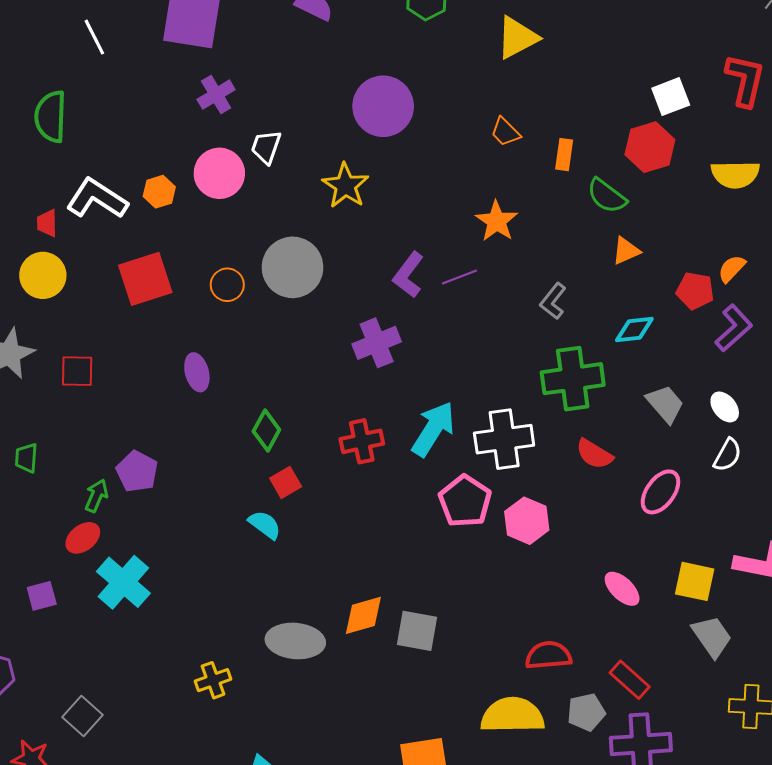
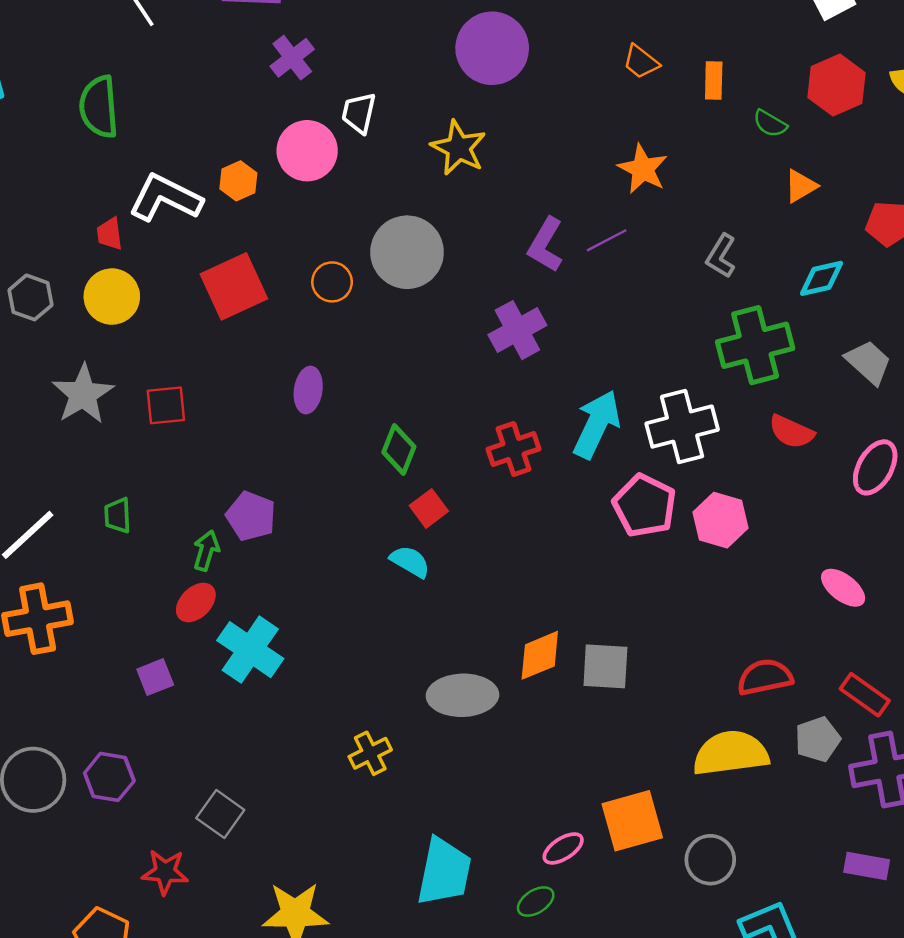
red hexagon: (650, 147) -> (836, 85), moved
green semicircle: (607, 196) -> (770, 124), size x0.7
purple ellipse: (197, 372) -> (308, 390), turned 30

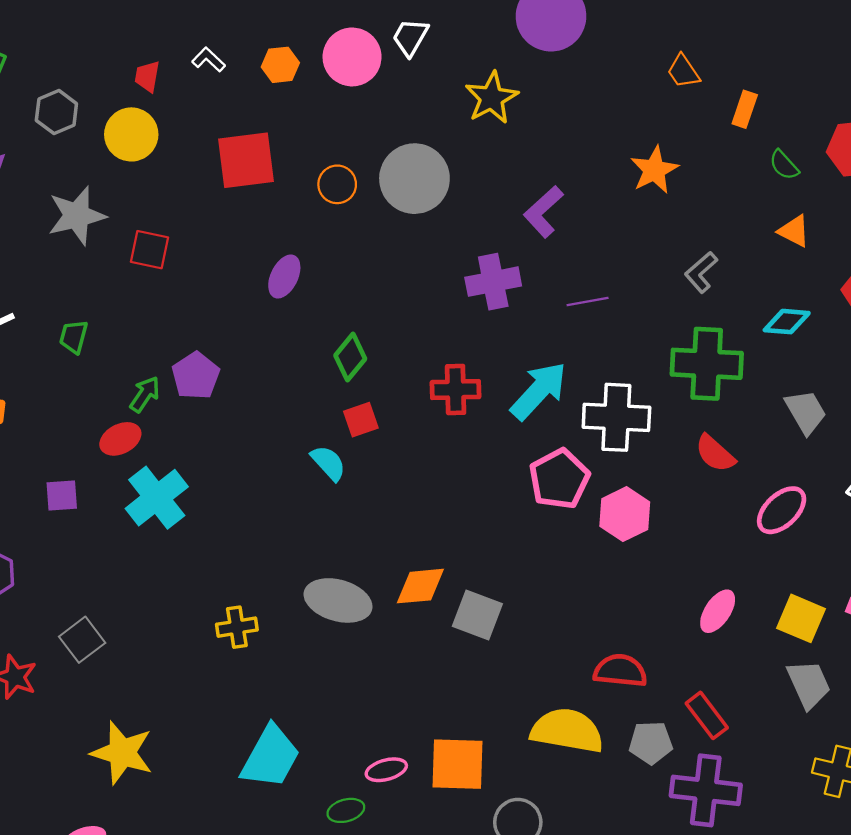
orange triangle: (801, 186) -> (794, 231), turned 40
white L-shape: (165, 198) -> (209, 60), size x0.5
purple line: (607, 240) -> (588, 301), moved
pink ellipse: (843, 588) -> (718, 611), turned 69

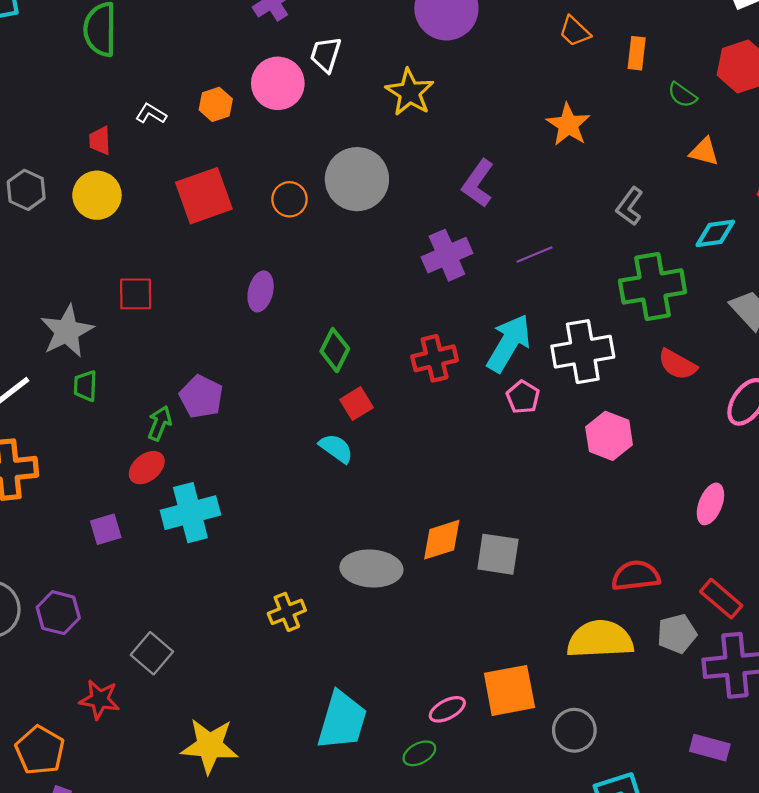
gray star: (77, 216) -> (67, 331), moved
pink pentagon: (559, 479) -> (523, 397), moved, size x0.6
cyan cross: (157, 498) -> (190, 513), turned 36

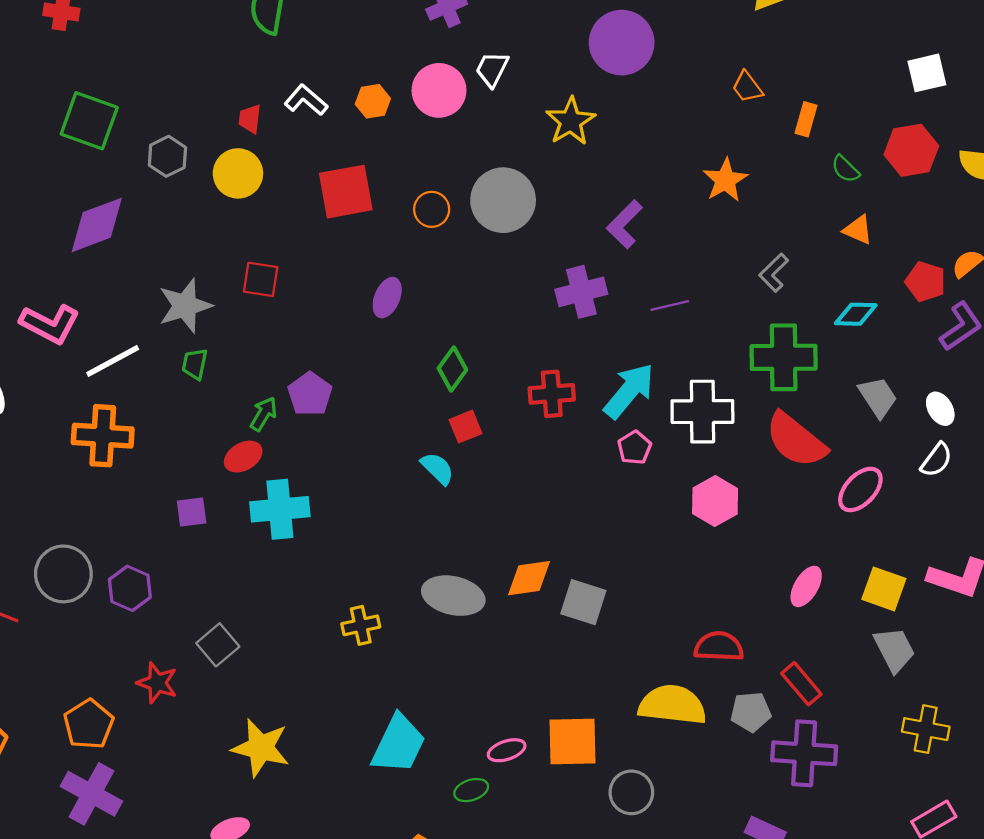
white L-shape: (151, 114) -> (306, 100), size x1.4
red semicircle: (677, 364) -> (796, 440), size x1.6

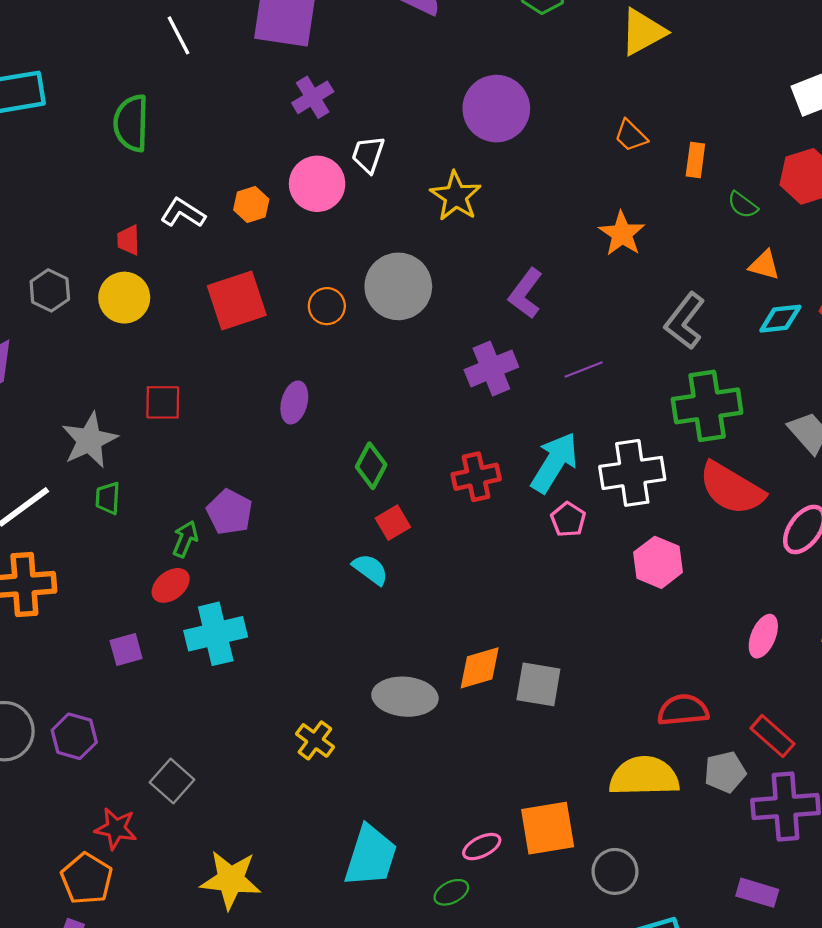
gray L-shape: (774, 273) -> (685, 321), size x1.4
cyan diamond: (856, 314) -> (780, 319), moved
yellow cross: (361, 625) -> (315, 740), turned -33
orange pentagon: (89, 724) -> (87, 879), moved

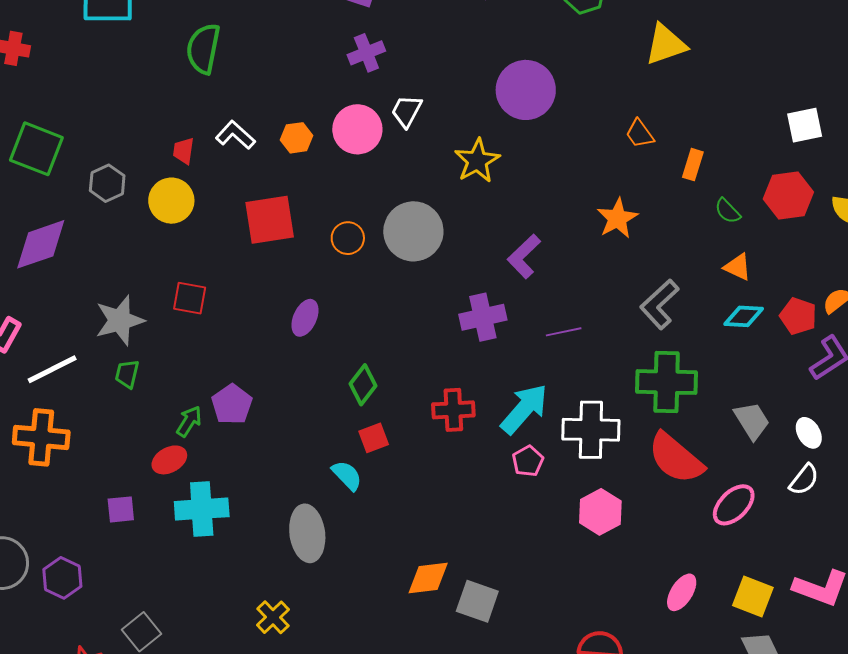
gray ellipse: (405, 697) -> (307, 533), moved, turned 68

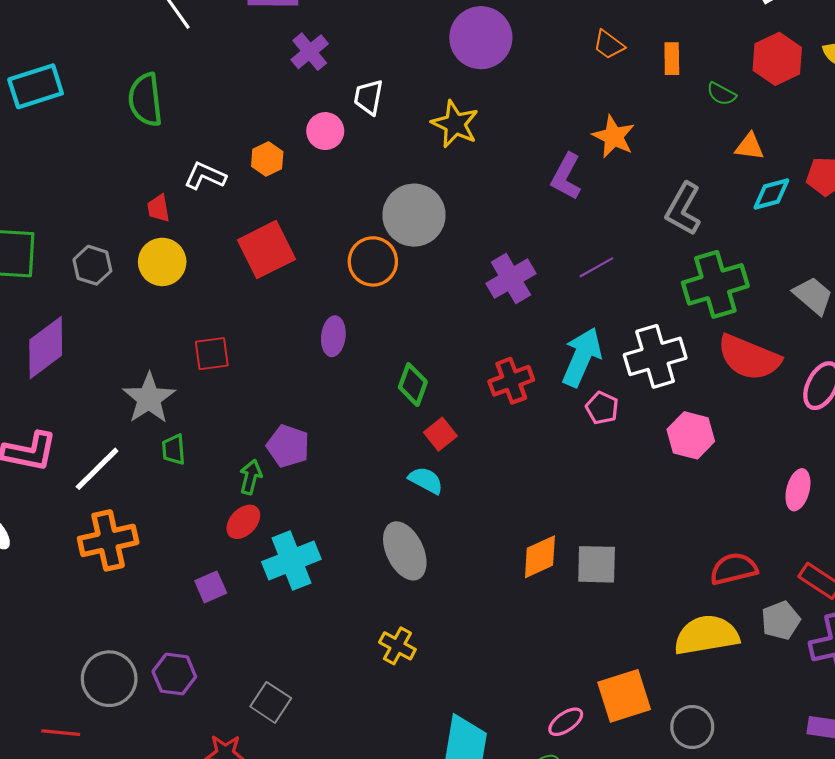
pink circle: (357, 129) -> (325, 131), size x0.7
orange circle: (348, 238) -> (373, 261), moved, size x1.4
purple L-shape: (524, 256) -> (566, 177), moved

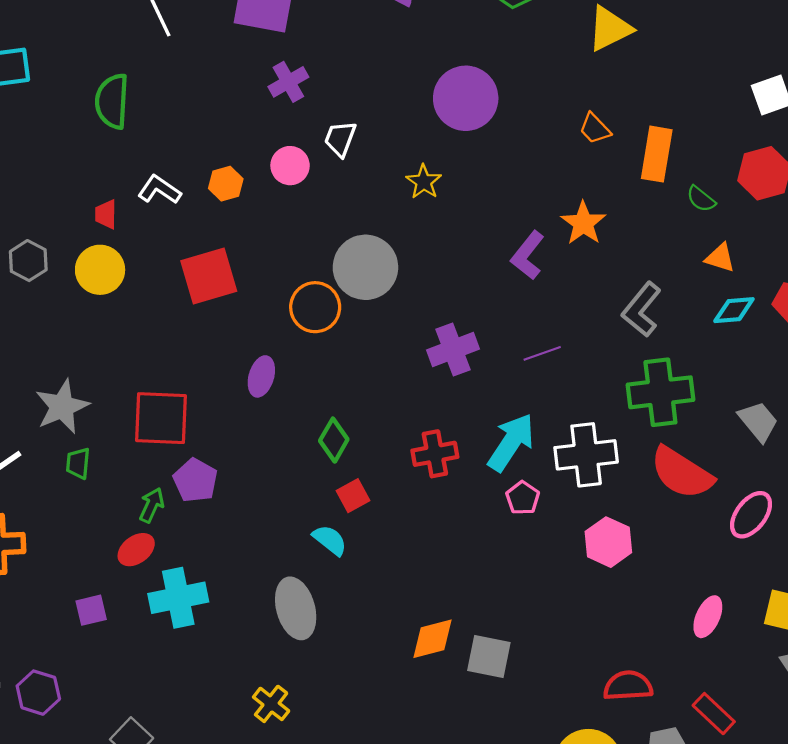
orange rectangle: (672, 59) -> (657, 154), size x1.6
yellow star: (455, 124) -> (424, 182), size x0.7
red square: (212, 354) -> (161, 418), moved, size x1.6

